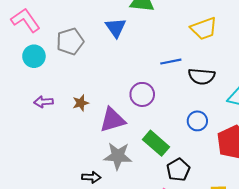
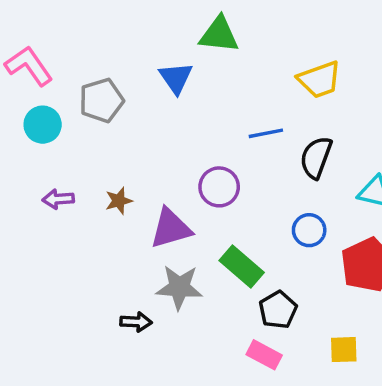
black semicircle: (202, 76) -> (316, 157), turned 105

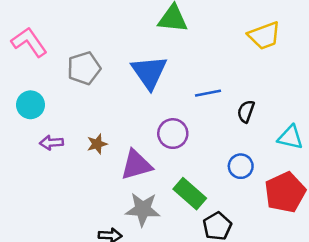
blue triangle: (176, 78) -> (149, 72), moved, size x1.4
yellow trapezoid: (319, 80) -> (264, 36), moved
cyan circle: (43, 125) -> (30, 105), moved
black semicircle: (316, 157) -> (246, 111), size x0.7

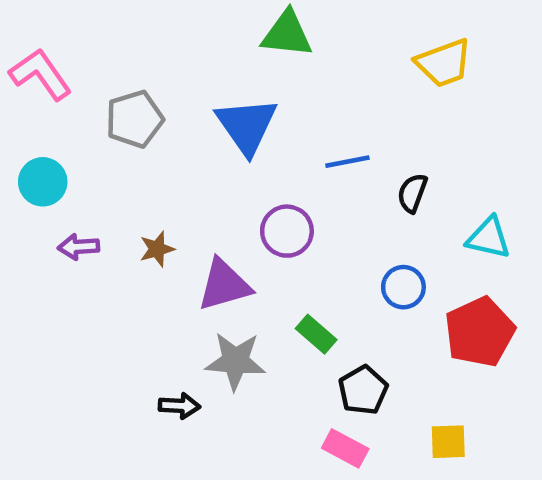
green rectangle: (190, 194) -> (316, 334), size x0.7

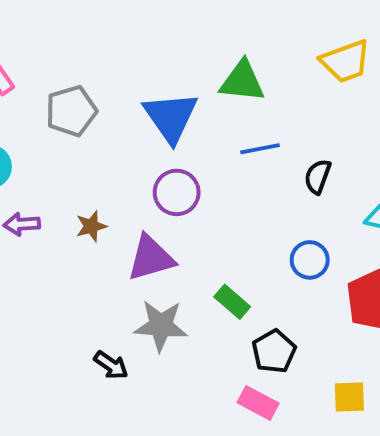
green triangle: (287, 34) -> (242, 81), moved
purple circle: (287, 231) -> (177, 192), moved
black arrow: (179, 406) -> (111, 365), turned 32

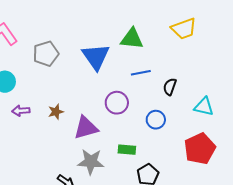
purple circle: (177, 192) -> (117, 103), moved
blue circle: (310, 260) -> (156, 120), moved
green rectangle: (232, 302) -> (127, 150), turned -36

